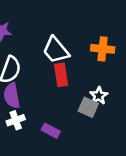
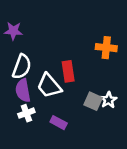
white trapezoid: (56, 50) -> (49, 86), moved
white star: (99, 96) -> (109, 100), moved

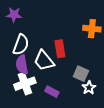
white star: (109, 100) -> (89, 88), moved
white cross: (26, 113) -> (25, 84), size x1.5

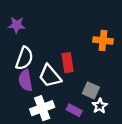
white cross: (25, 84) -> (42, 108), moved
purple rectangle: (52, 92) -> (74, 110), moved

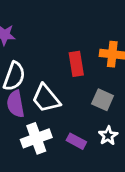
red rectangle: (68, 63) -> (76, 64), moved
gray square: (91, 90) -> (103, 100), moved

